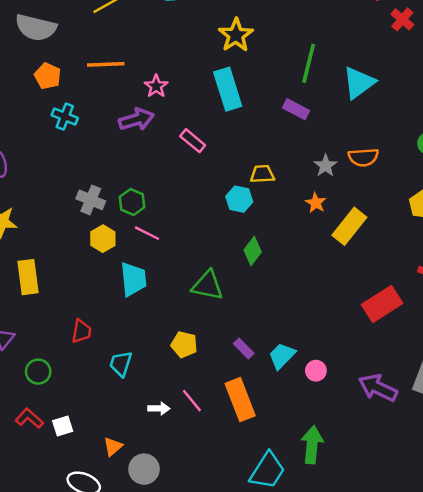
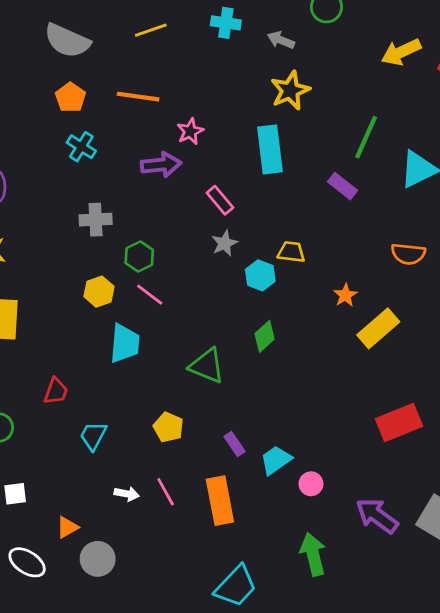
gray star: (326, 166) -> (224, 243), moved
gray cross: (91, 200) -> (96, 220), moved, turned -36
green arrow: (312, 445) -> (313, 554), moved, turned -30

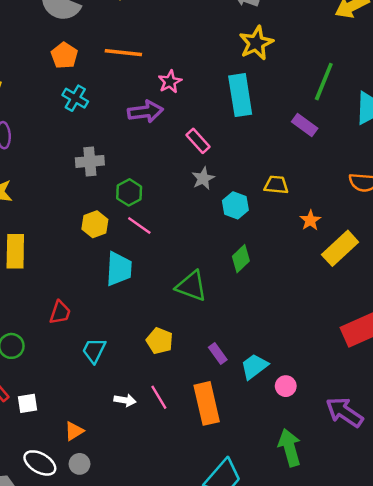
yellow trapezoid: (291, 252) -> (276, 185), moved
gray circle: (98, 559) -> (80, 464), moved, size x0.7

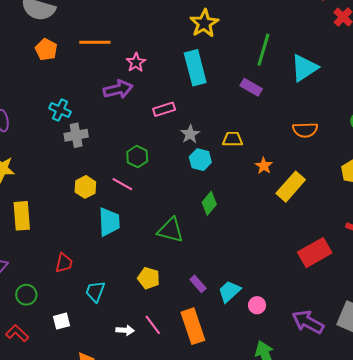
cyan cross: (75, 98) -> (60, 110), moved
pink rectangle: (198, 141) -> (164, 109), turned -60
gray star: (203, 178) -> (190, 134), moved
green hexagon: (129, 192) -> (137, 157), moved
white square: (27, 403) -> (62, 321), moved

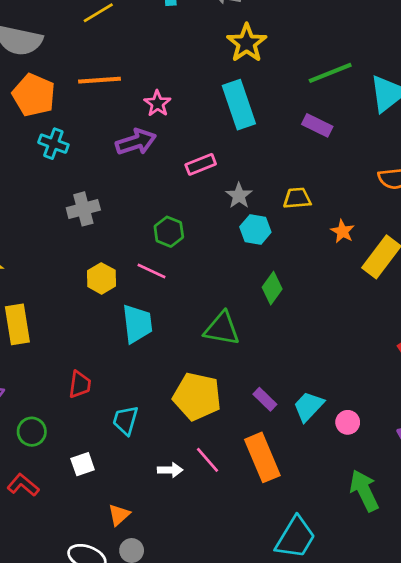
orange pentagon: (46, 50) -> (34, 95), size x1.4
green line: (263, 50) -> (330, 73), turned 56
cyan cross: (60, 110) -> (53, 144), moved
yellow pentagon: (149, 278) -> (197, 396), size x1.6

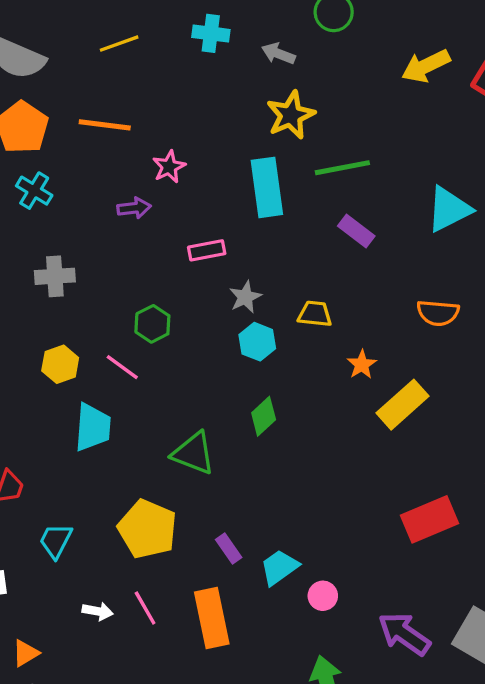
green line: (330, 73) -> (342, 168), moved
purple arrow: (136, 142) -> (134, 208), size x0.7

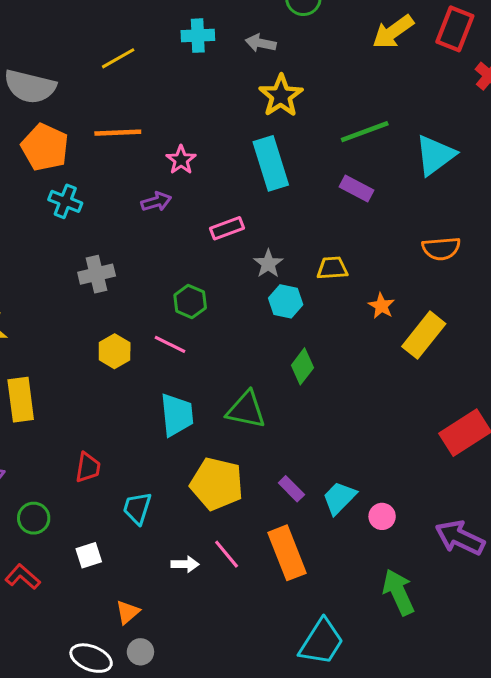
green line: (342, 168) -> (365, 132), moved
cyan trapezoid: (93, 427) -> (177, 415), moved

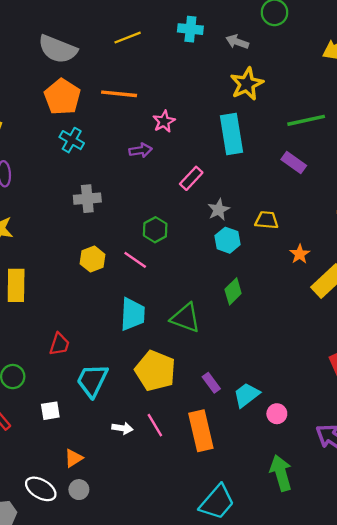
pink rectangle: (227, 228) -> (191, 178), turned -35
cyan trapezoid: (137, 508) -> (92, 380), size x1.4

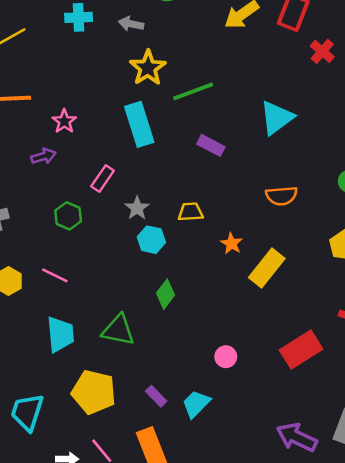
green line: (306, 120) -> (193, 91), moved
green hexagon: (155, 230) -> (68, 216), moved
pink circle: (277, 414) -> (226, 357), moved

